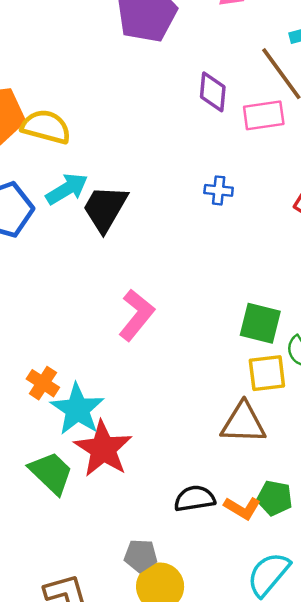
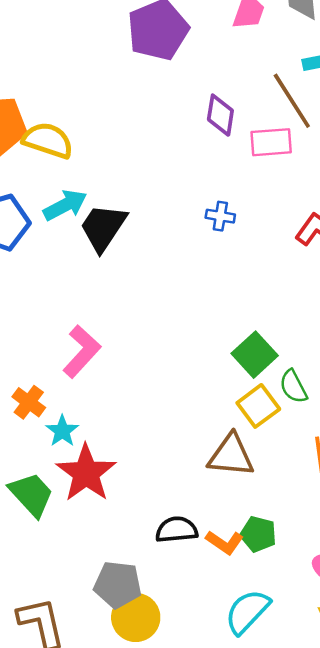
pink L-shape: (136, 315) -> (82, 351), moved
green square: (260, 323) -> (255, 355), turned 30
yellow square: (267, 373) -> (258, 406), turned -33
cyan star: (77, 409) -> (62, 431), size x0.6
gray pentagon: (141, 556) -> (118, 585), size x1.4

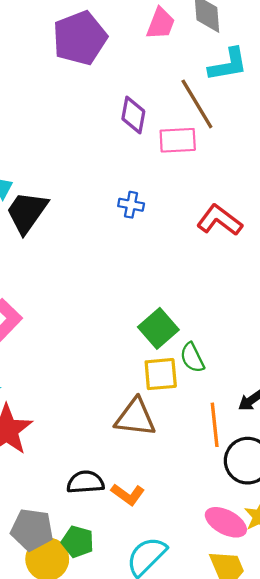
yellow square: (258, 406) -> (161, 374), turned 30
green pentagon: (258, 534) -> (78, 542), moved

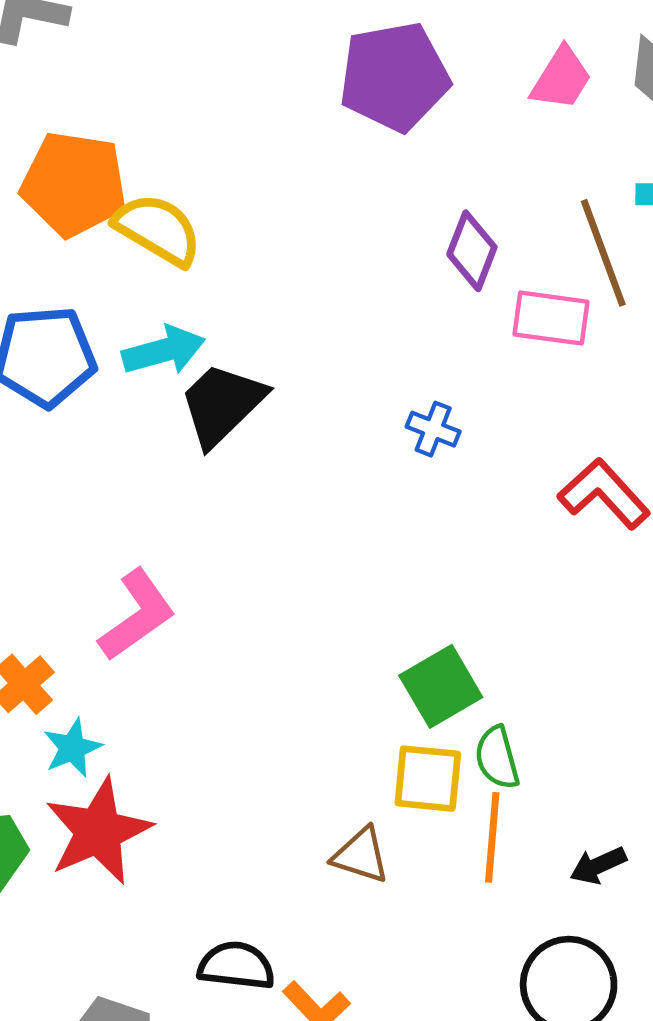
brown triangle: (135, 417) -> (361, 855), size x0.7
orange line: (215, 425) -> (492, 837), moved

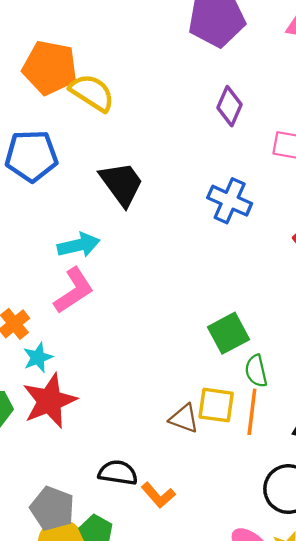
purple diamond: (472, 251) -> (230, 106), moved
cyan arrow: (164, 351) -> (79, 245), moved
black trapezoid: (222, 404) -> (122, 184), turned 96
blue cross: (433, 429) -> (230, 201), size x1.6
yellow square: (428, 779) -> (216, 405), moved

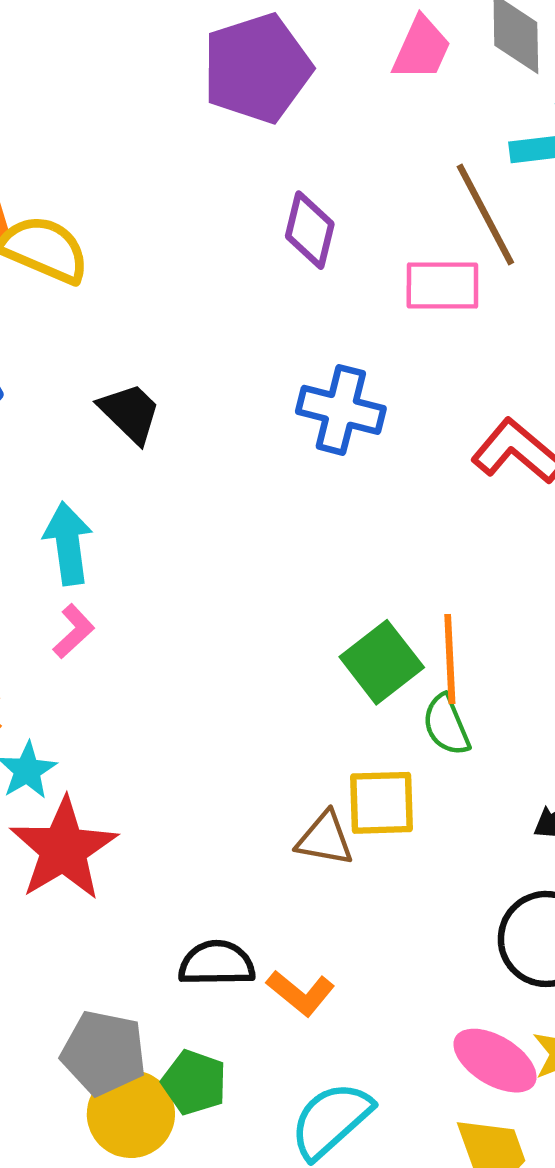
black trapezoid: (122, 184) -> (130, 413), size x0.7
cyan arrow: (79, 245) -> (68, 543), turned -75
pink L-shape: (74, 290) -> (74, 631), size x0.6
orange line: (252, 412) -> (450, 659), moved

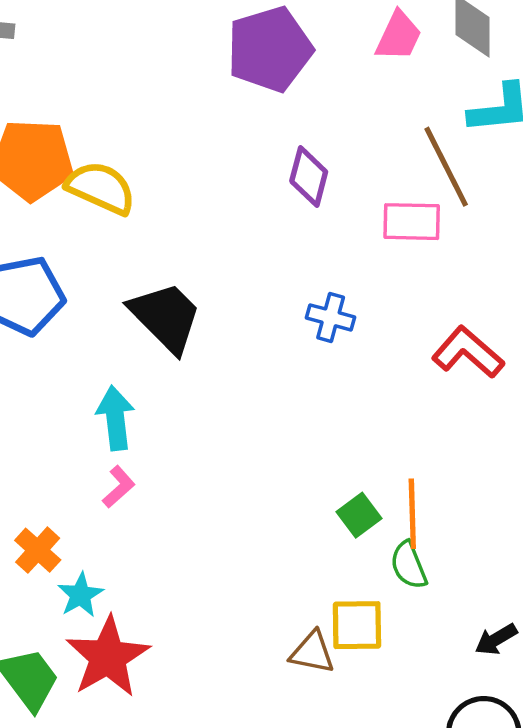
blue cross: (341, 410) -> (331, 317), size x0.7
black trapezoid: (130, 413) -> (166, 317), size x1.5
green square: (382, 662) -> (359, 515), size x0.7

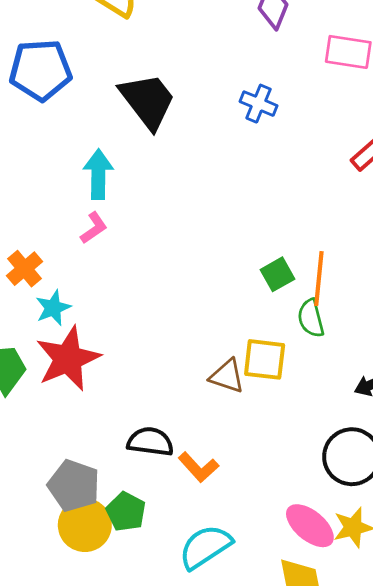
blue cross: (331, 317) -> (258, 104), moved

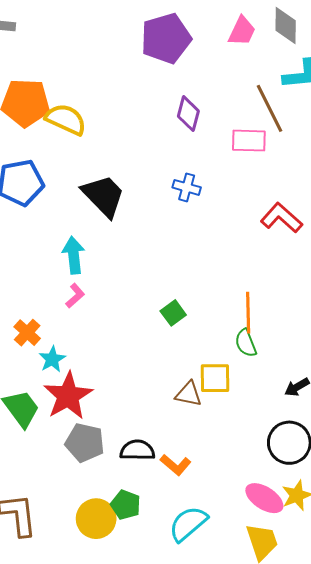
green square: (277, 274) -> (173, 313), moved
gray pentagon: (74, 486) -> (85, 443), moved

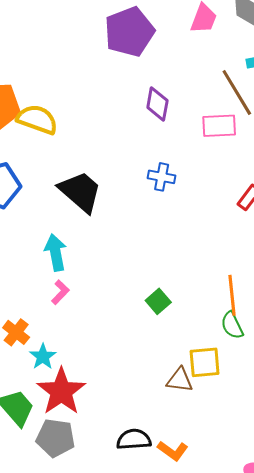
gray pentagon: (85, 443) -> (55, 438), moved

